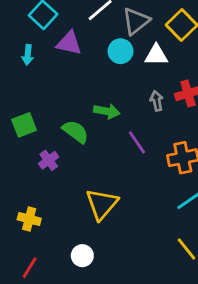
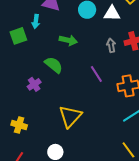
cyan arrow: (28, 55) -> (36, 21), moved
green arrow: (107, 111) -> (68, 40), moved
green square: (24, 125) -> (18, 36), moved

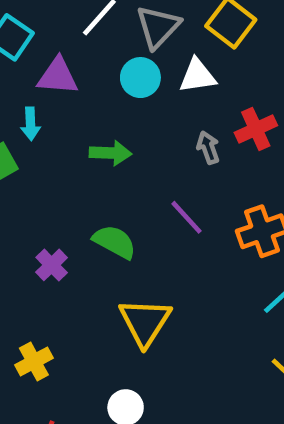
green semicircle: (54, 65) -> (115, 242), moved
yellow cross: (19, 125) -> (34, 362), turned -35

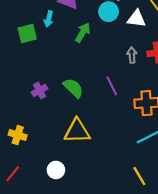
green arrow: (110, 153) -> (83, 33), moved, turned -78
yellow triangle: (145, 322) -> (77, 131), turned 40
yellow cross: (34, 362) -> (18, 135), turned 30

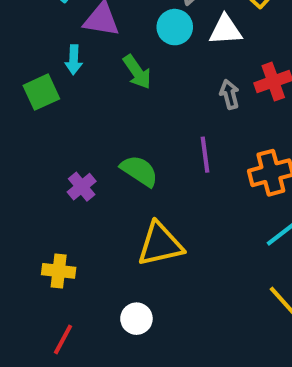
green arrow: (83, 33) -> (137, 72), turned 126
purple line: (112, 86) -> (205, 155), turned 30

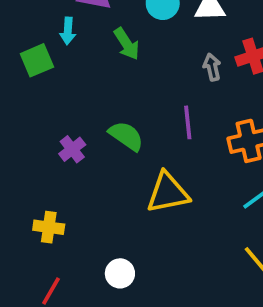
yellow triangle: (160, 244) -> (168, 193), moved

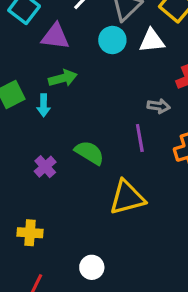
cyan arrow: (68, 31) -> (44, 105), moved
green arrow: (127, 44) -> (63, 78), moved, turned -68
gray arrow: (212, 67) -> (159, 106), moved, turned 115

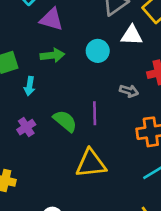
cyan circle: (112, 40) -> (98, 51), moved
cyan arrow: (44, 105) -> (30, 86), moved
purple line: (140, 138) -> (95, 113), moved

